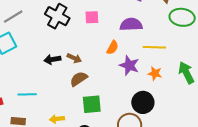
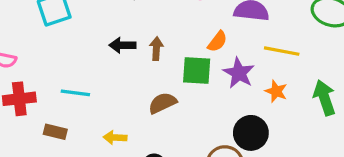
brown arrow: (74, 58) -> (156, 49), turned -120
brown semicircle: (79, 79) -> (162, 103), moved
green square: (92, 104) -> (197, 70), moved

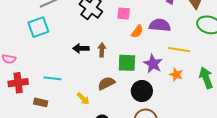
orange semicircle: (217, 42) -> (137, 32), moved
black circle: (251, 133) -> (142, 91), moved
yellow arrow: (115, 138) -> (83, 99), moved, turned -136

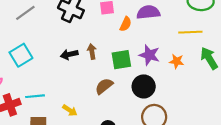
cyan square: (38, 27) -> (21, 55), moved
yellow line: (179, 50) -> (190, 32), moved
cyan line: (53, 78) -> (35, 96), moved
yellow arrow: (83, 99) -> (70, 110), moved

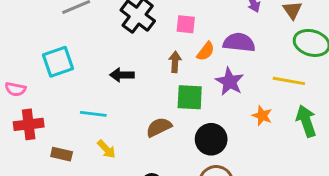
brown arrow: (92, 51) -> (175, 62), moved
purple star: (149, 55) -> (230, 82), moved
cyan line: (35, 96) -> (93, 114), moved

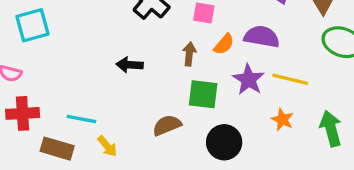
cyan square: (58, 62) -> (33, 25), moved
yellow line: (289, 81) -> (290, 79), moved
cyan line: (93, 114) -> (81, 119), moved
brown rectangle: (62, 154) -> (57, 149), size x1.4

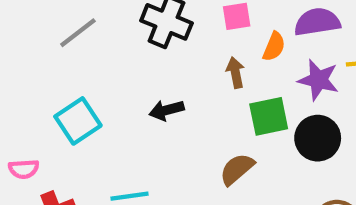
cyan square: (33, 25) -> (78, 121), moved
black circle: (224, 142) -> (318, 138), moved

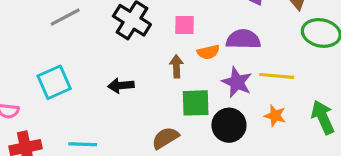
orange semicircle: (274, 47) -> (208, 52), turned 45

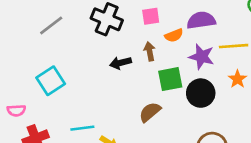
black arrow: (121, 85) -> (120, 63), moved
orange star: (275, 116) -> (237, 79), turned 30

